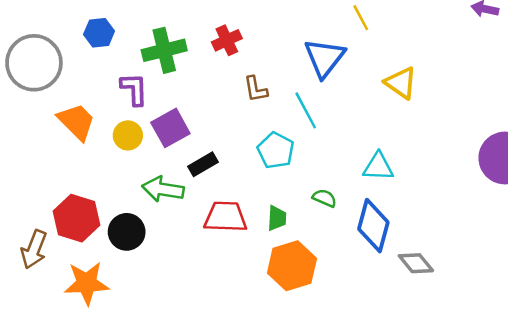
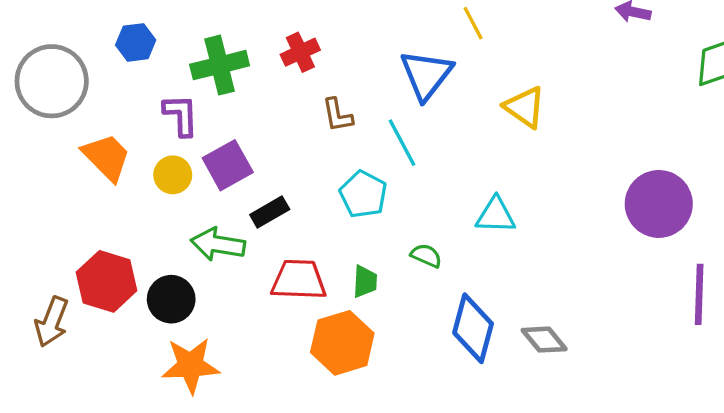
blue diamond: (373, 226) -> (473, 328), moved
orange hexagon: (292, 266) -> (342, 343), moved
orange star: (87, 283) -> (191, 365), moved

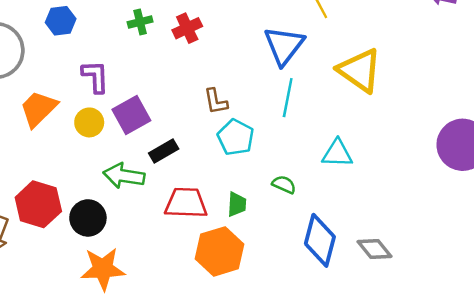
green cross: (220, 65) -> (140, 22), moved, size x0.6
yellow triangle: (525, 107) -> (360, 70), size x1.4
brown L-shape: (337, 115) -> (216, 101), moved
cyan line: (402, 143) -> (288, 98), moved, turned 39
orange trapezoid: (107, 157) -> (38, 109), turned -90

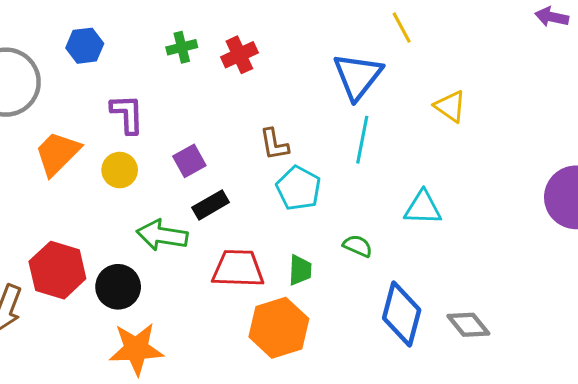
yellow triangle: (360, 70) -> (450, 106), size x0.6
purple square: (131, 115) -> (189, 161), moved, size x0.7

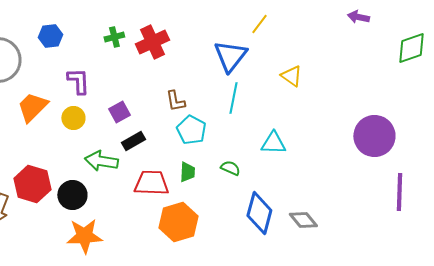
yellow line: (402, 28) -> (259, 24), turned 65
red cross: (239, 55) -> (152, 42), size x1.4
green trapezoid: (300, 270) -> (187, 172), moved

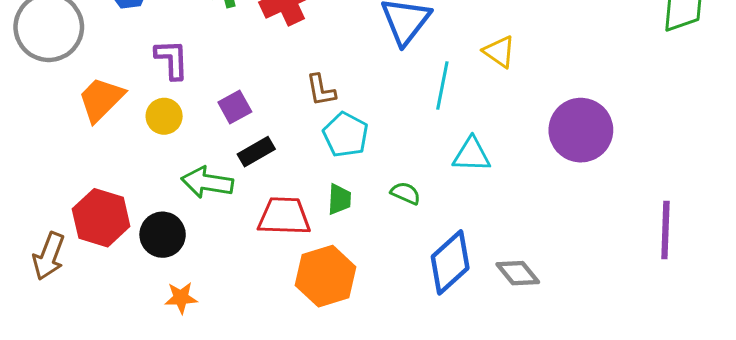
cyan line: (233, 98) -> (442, 85), moved
purple circle: (374, 136) -> (581, 130), moved
blue diamond: (259, 213) -> (450, 262), turned 33
orange star: (84, 236) -> (181, 298), size x0.6

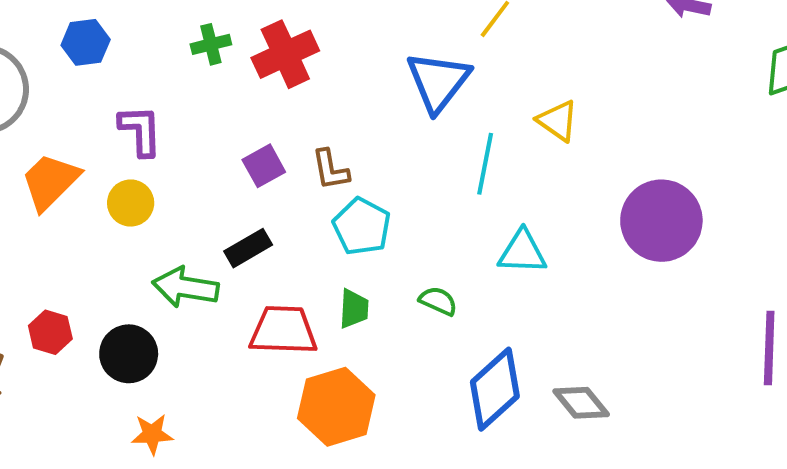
purple square: (235, 107) -> (264, 166), moved
red hexagon: (101, 218) -> (50, 332), size x0.6

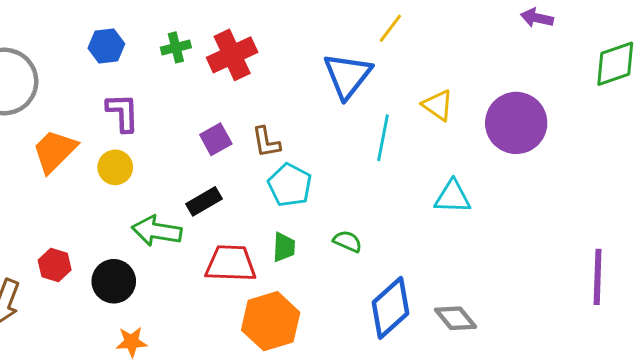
blue hexagon: (86, 42) -> (106, 46), moved
purple circle: (661, 221) -> (516, 123), moved
cyan triangle: (522, 252) -> (453, 197), moved

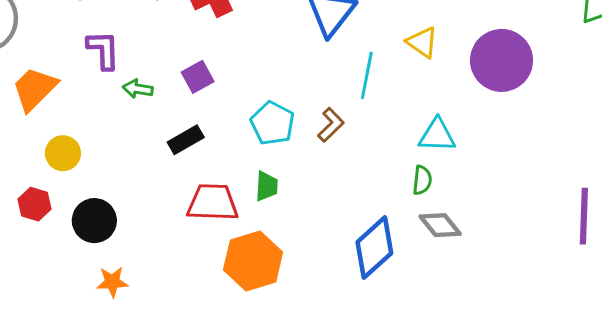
brown L-shape: (266, 142) -> (331, 125), moved, turned -124
yellow circle: (115, 167) -> (63, 153), moved
green arrow: (157, 231) -> (138, 89), moved, size x0.6
green semicircle: (348, 241) -> (422, 180), moved, turned 72
gray diamond: (456, 318) -> (440, 225), moved

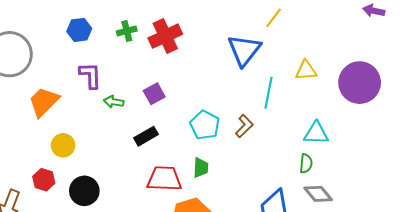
yellow triangle: (422, 42) -> (306, 70), turned -40

